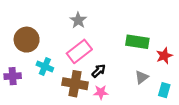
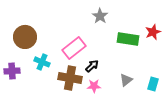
gray star: (78, 20) -> (100, 16), moved
red star: (164, 56) -> (153, 32), moved
gray triangle: (142, 77) -> (126, 80), moved

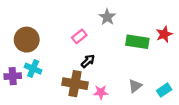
pink rectangle: (74, 48) -> (79, 36), moved, size x0.6
cyan cross: (42, 62) -> (33, 69), moved
black arrow: (92, 66) -> (88, 61), moved
cyan rectangle: (153, 84) -> (164, 90), turned 40

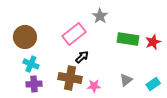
red star: (164, 34) -> (153, 42), moved
pink rectangle: (79, 36) -> (74, 34), size x1.6
purple cross: (13, 76) -> (34, 84), moved

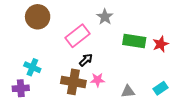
brown circle: (25, 37) -> (38, 17), moved
gray triangle: (126, 80) -> (128, 91), moved, turned 32
purple cross: (34, 84) -> (21, 88), moved
pink star: (94, 86) -> (97, 80), moved

